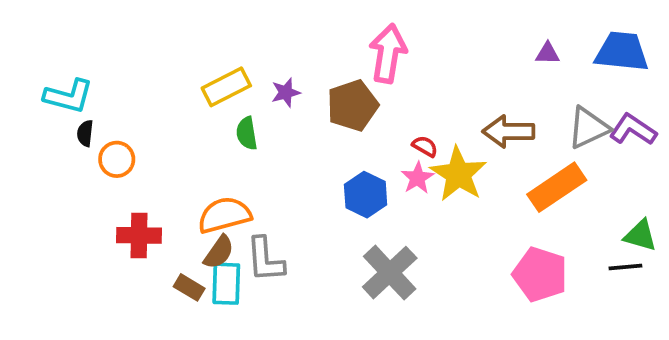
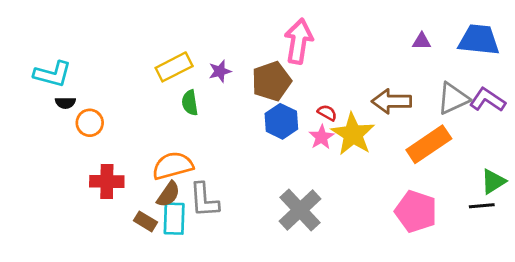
black semicircle: (85, 133) -> (65, 103), turned -96
blue hexagon: (366, 195) -> (281, 121), moved
green triangle: (640, 235) -> (493, 181), turned -48

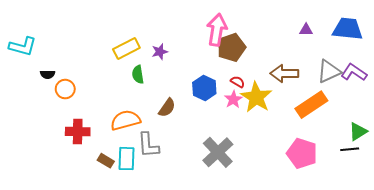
cyan L-shape: (52, 74) -> (23, 46), moved
brown pentagon: (271, 81) -> (231, 47), moved
brown semicircle: (168, 194) -> (167, 108), moved

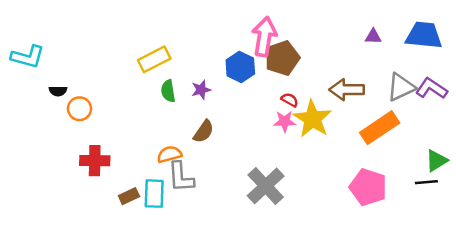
purple star: (160, 52) -> (201, 90), moved
blue hexagon: (204, 88) -> (240, 67), moved
pink star: (233, 99) -> (285, 121), turned 30
orange semicircle: (125, 120) -> (169, 154), moved, size x0.7
brown rectangle: (106, 161) -> (129, 196), turned -56

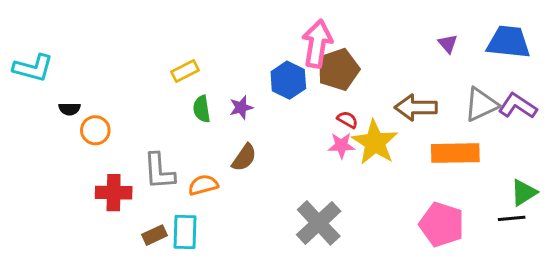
purple triangle: (373, 37) -> (448, 44), turned 48
yellow rectangle: (154, 59) -> (185, 71), size x0.7
orange rectangle: (380, 128) -> (455, 153), turned 33
gray L-shape: (181, 177) -> (159, 171), moved

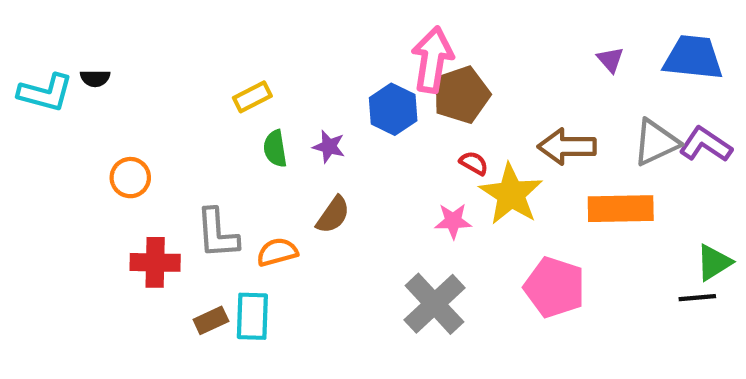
purple star: (241, 107) -> (329, 147), turned 30
black semicircle: (70, 109) -> (95, 78), moved
pink star: (341, 145) -> (453, 221), moved
pink pentagon: (442, 224) -> (555, 287), moved

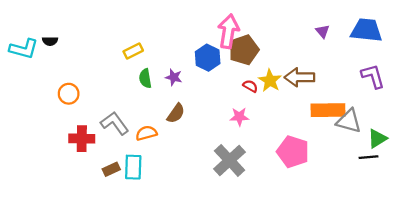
gray triangle: (656, 142) -> (349, 121), moved, turned 40
purple L-shape: (706, 144) -> (373, 76), turned 40
yellow star: (511, 194) -> (270, 81), moved, size x0.7
gray L-shape: (217, 233) -> (115, 123), turned 148

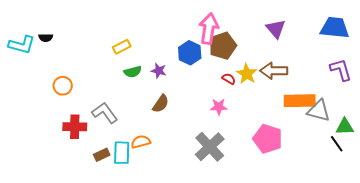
purple triangle: (323, 31) -> (276, 29), moved, size x1.5
green semicircle: (145, 78) -> (133, 72), turned -96
orange semicircle: (146, 133) -> (141, 142), moved
green triangle: (377, 139) -> (345, 127), turned 30
black line: (369, 157) -> (337, 144), turned 60

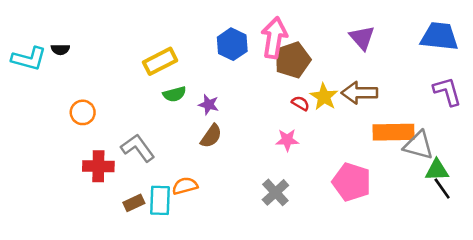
yellow rectangle: (122, 47) -> (160, 61), size x1.4
blue hexagon: (190, 53) -> (232, 44), moved
purple star: (159, 71) -> (209, 105), moved
green triangle: (345, 127) -> (437, 170), moved
gray cross: (210, 147) -> (275, 192), size x0.7

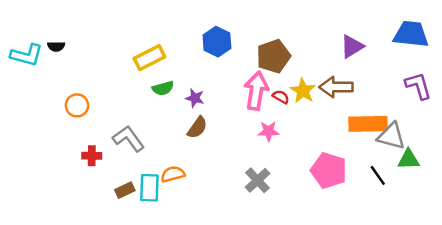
pink arrow: (274, 38) -> (256, 91), moved
purple triangle: (362, 38) -> (352, 46), moved, turned 40
red cross: (98, 166) -> (92, 156), size x0.7
black line: (442, 189) -> (378, 175), moved

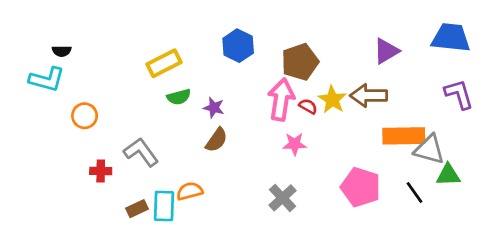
cyan L-shape: (27, 55) -> (47, 79), moved

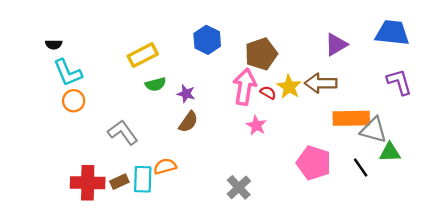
cyan L-shape: (47, 79) -> (68, 73), moved, turned 52
pink star: (295, 144) -> (256, 125), turned 30
red cross: (101, 171) -> (88, 183), moved, size x1.8
gray cross: (283, 198) -> (239, 187), moved

